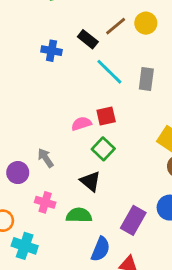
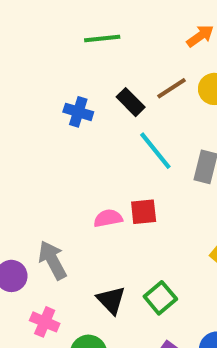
green square: (103, 149) -> (160, 298), moved
gray arrow: (46, 158) -> (53, 260), size x1.4

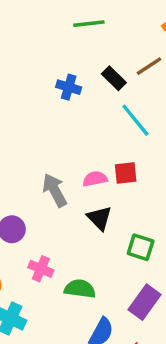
gray arrow: (53, 260) -> (55, 190), moved
green square: (160, 298) -> (141, 247), turned -32
black triangle: (111, 300) -> (99, 218), moved

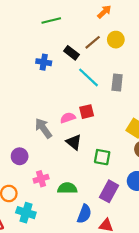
pink cross: (41, 269) -> (41, 179), turned -32

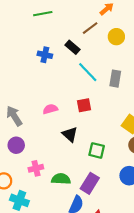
green line: (51, 20) -> (43, 14), moved
brown line: (93, 42) -> (90, 28), moved
pink semicircle: (68, 118) -> (50, 109), moved
gray arrow: (43, 128) -> (14, 116), moved
purple rectangle: (109, 191) -> (90, 183), moved

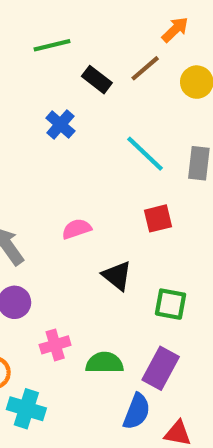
black rectangle: (72, 47) -> (97, 80), moved
blue cross: (45, 55) -> (60, 124), turned 32
red square: (84, 105) -> (158, 218), moved

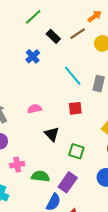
green line: (52, 45) -> (33, 17), turned -36

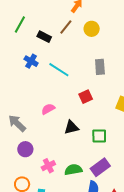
cyan line: (73, 76) -> (59, 70), moved
black triangle: (52, 134) -> (71, 127), turned -42
purple rectangle: (68, 182) -> (100, 167), turned 36

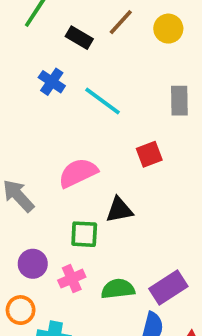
pink semicircle: (48, 109) -> (78, 173), size x1.5
green square: (99, 136) -> (84, 234), moved
purple circle: (25, 149) -> (33, 264), moved

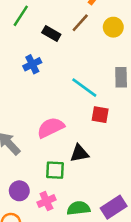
blue cross: (52, 82) -> (32, 64), turned 30
cyan line: (103, 101) -> (84, 88), moved
red square: (149, 154) -> (100, 115), turned 30

